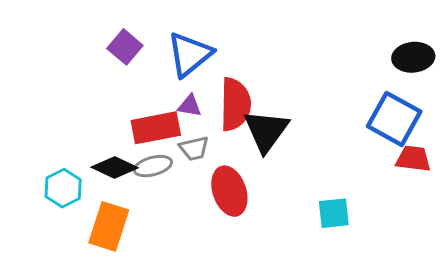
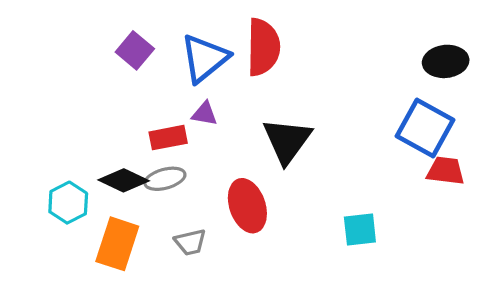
red semicircle: (235, 104) -> (263, 47), moved
red rectangle: (156, 128) -> (168, 138), size x0.7
gray trapezoid: (194, 148) -> (190, 242), moved

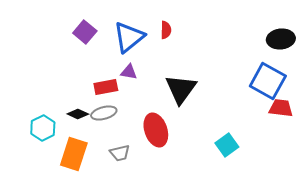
red semicircle: (263, 47) -> (166, 30), size x0.5
black diamond: (124, 180) -> (78, 114), size x0.7
cyan square: (360, 230) -> (227, 145), turned -30

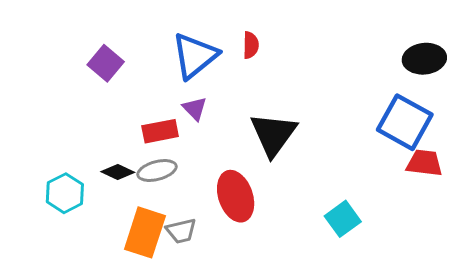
purple square: (85, 32) -> (106, 63), moved
purple triangle: (129, 72) -> (195, 109), turned 36
orange rectangle: (74, 154) -> (145, 232), moved

